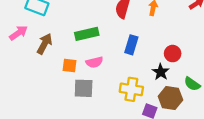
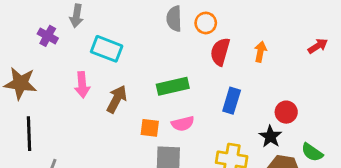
pink arrow: (18, 33) -> (82, 85), turned 120

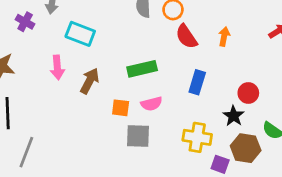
red semicircle: (220, 52) -> (186, 37), turned -50

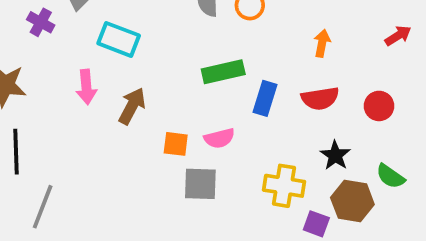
red semicircle: (186, 37) -> (320, 98), moved, turned -65
green rectangle: (142, 69) -> (223, 72), moved
blue rectangle: (197, 82) -> (265, 98), moved
red circle: (248, 93) -> (379, 106), moved

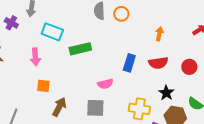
green rectangle: (223, 72) -> (80, 49), moved
brown arrow: (132, 106) -> (59, 107), moved
orange square: (176, 144) -> (43, 86), moved

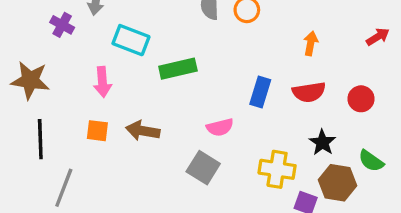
orange square: (43, 86) -> (97, 131), moved
brown arrow: (59, 107) -> (143, 131), moved, turned -108
gray square: (95, 108) -> (203, 168), turned 30

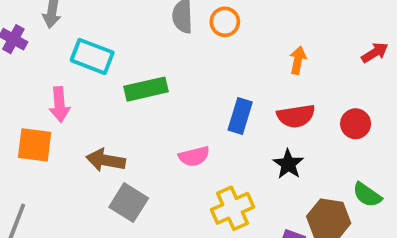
orange square: (97, 131) -> (35, 145), moved, size x1.4
black star: (322, 142) -> (288, 164), moved
gray square: (203, 168) -> (129, 203), moved
yellow cross: (277, 169) -> (233, 208), moved, turned -33

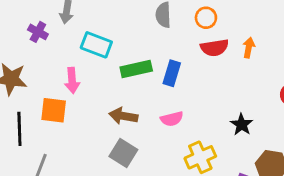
orange circle: (225, 22) -> (206, 18), moved
blue rectangle: (240, 116) -> (172, 73), moved
red semicircle: (296, 116) -> (214, 48), moved
brown arrow: (106, 160) -> (123, 116), moved

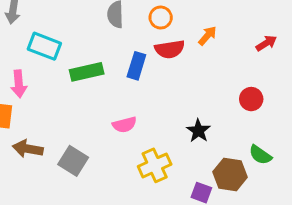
orange arrow: (249, 48) -> (207, 36), moved, turned 30
blue rectangle: (172, 73) -> (136, 66), moved
brown arrow: (123, 116) -> (28, 149), moved

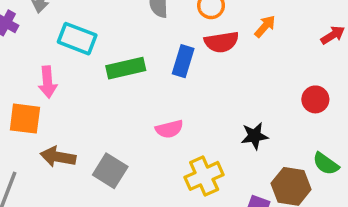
black star: (198, 131) -> (255, 136), turned 30

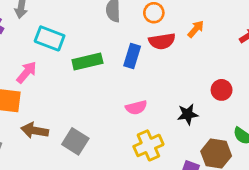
pink arrow: (48, 82) -> (27, 72), turned -135
red circle: (315, 99) -> (222, 90), moved
pink semicircle: (169, 129) -> (136, 108), moved

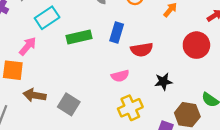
cyan rectangle: (50, 38) -> (47, 18), turned -55
red semicircle: (162, 41) -> (142, 50), moved
red circle: (222, 90) -> (196, 45), moved, size x1.5

